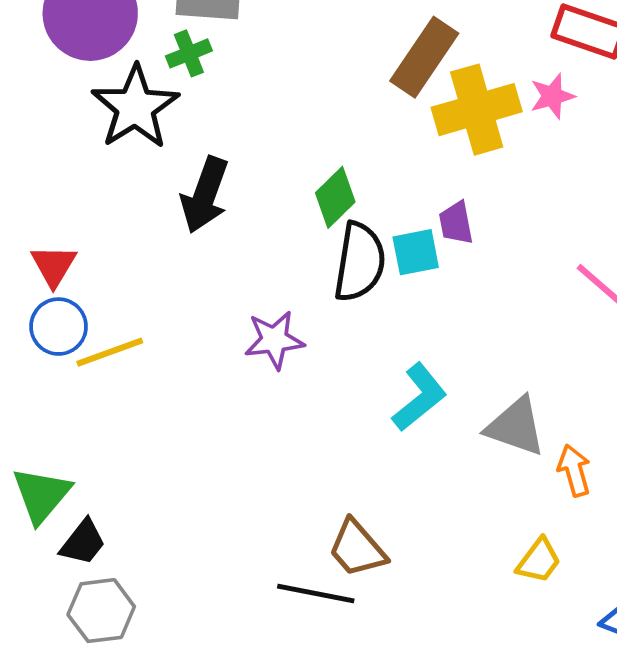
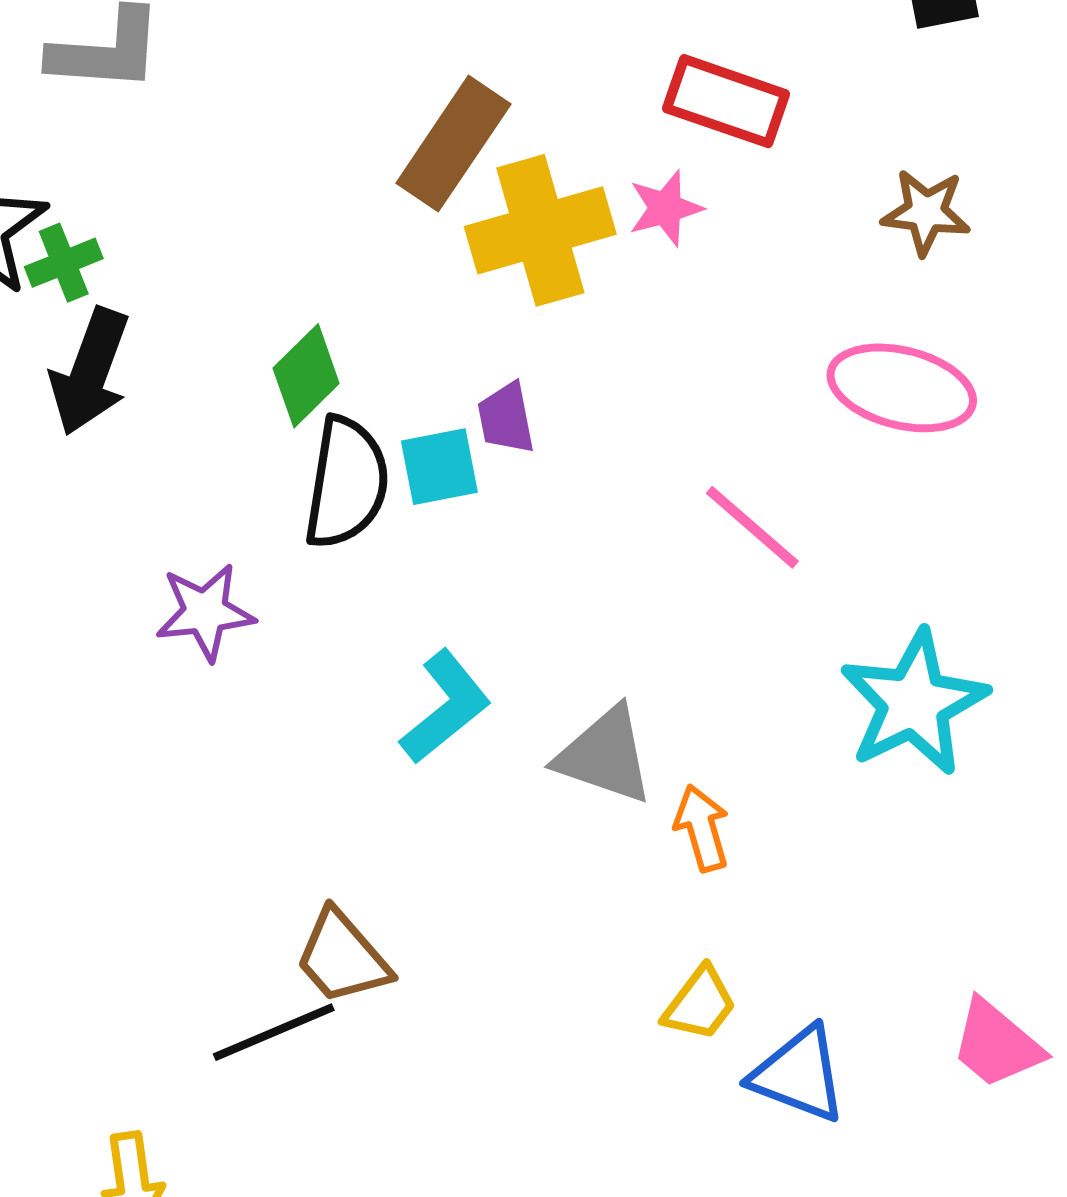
green cross: (189, 53) -> (64, 263), moved
yellow trapezoid: (539, 561) -> (700, 1004), moved
black line: (316, 594) -> (274, 1032), turned -34

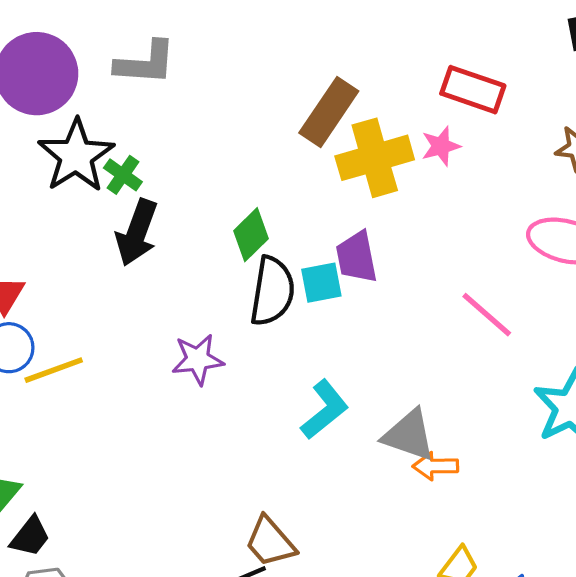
green cross: (64, 263) -> (123, 175), turned -33
purple trapezoid: (506, 418) -> (357, 257), size x1.4
orange arrow: (702, 828) -> (436, 466), moved, turned -75

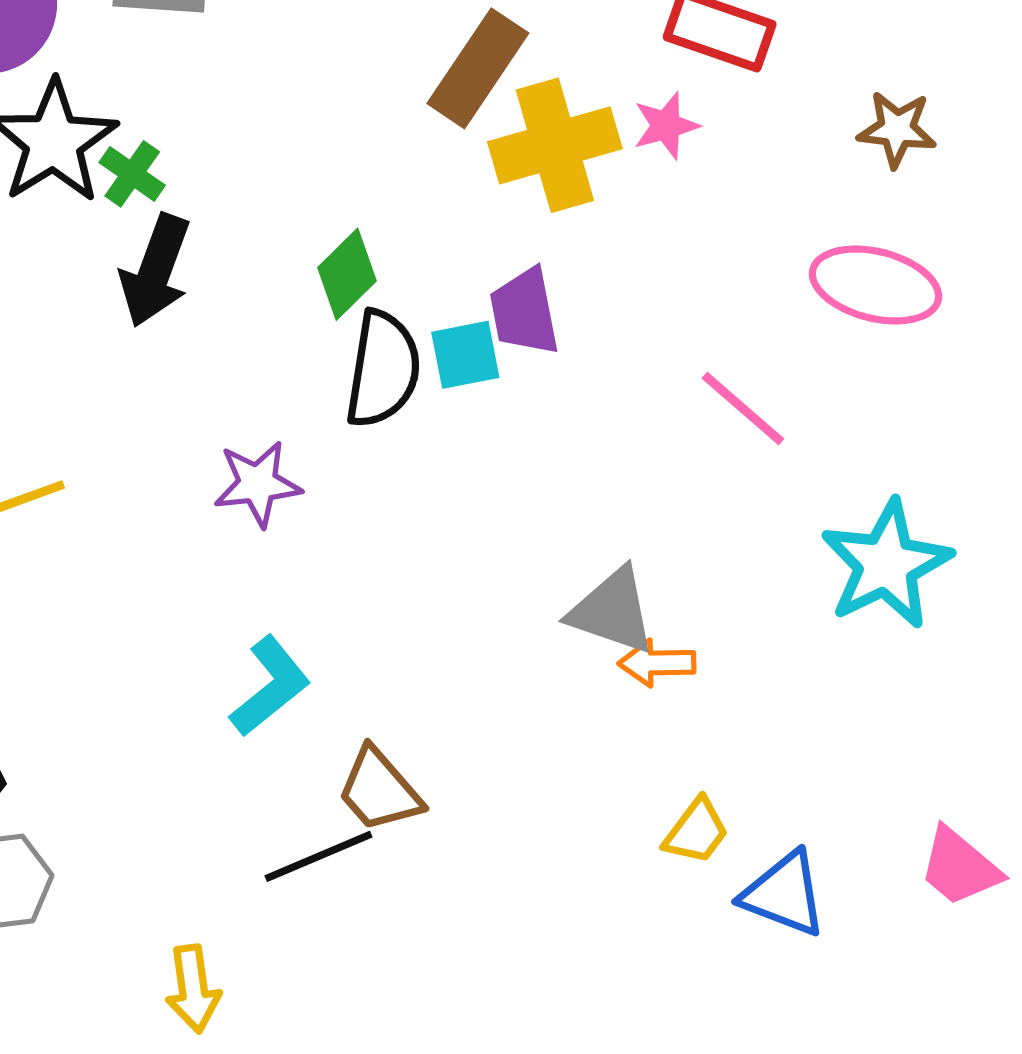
cyan L-shape: (325, 410) -> (270, 686), moved

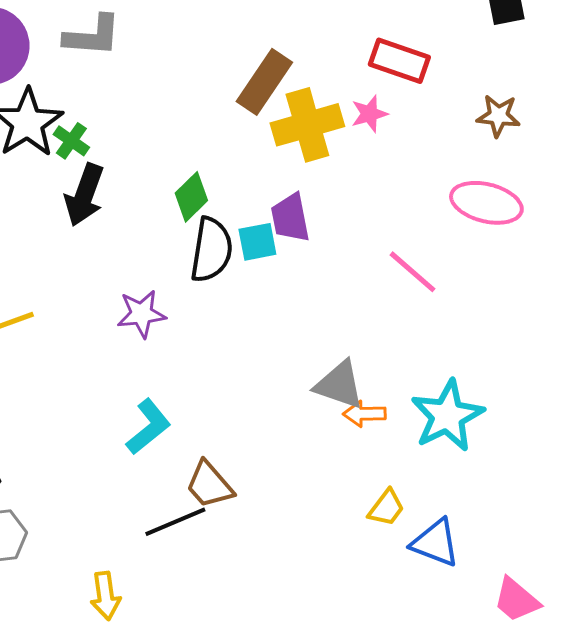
cyan star: (886, 564) -> (447, 416), moved
pink trapezoid: (960, 867) -> (516, 600), moved

